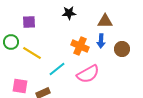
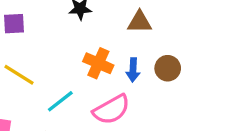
blue arrow: (101, 41) -> (133, 70), moved

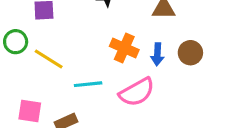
cyan line: (60, 101) -> (88, 84), turned 32

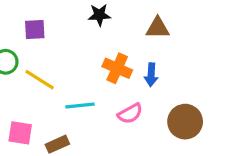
brown circle: (190, 53) -> (185, 122), moved, size x1.4
pink semicircle: (137, 92) -> (130, 114), size x0.7

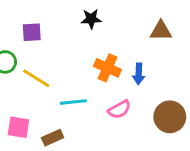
brown triangle: (158, 28) -> (161, 31), moved

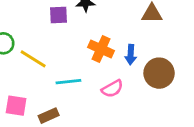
purple square: (32, 32) -> (59, 15), moved
brown circle: (170, 117) -> (159, 73), moved

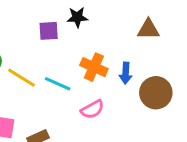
cyan line: (68, 82) -> (58, 84), moved, turned 30
pink semicircle: (112, 89) -> (92, 109), moved

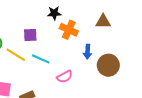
purple square: (49, 31) -> (30, 35), moved
orange cross: (94, 67) -> (69, 30), moved

